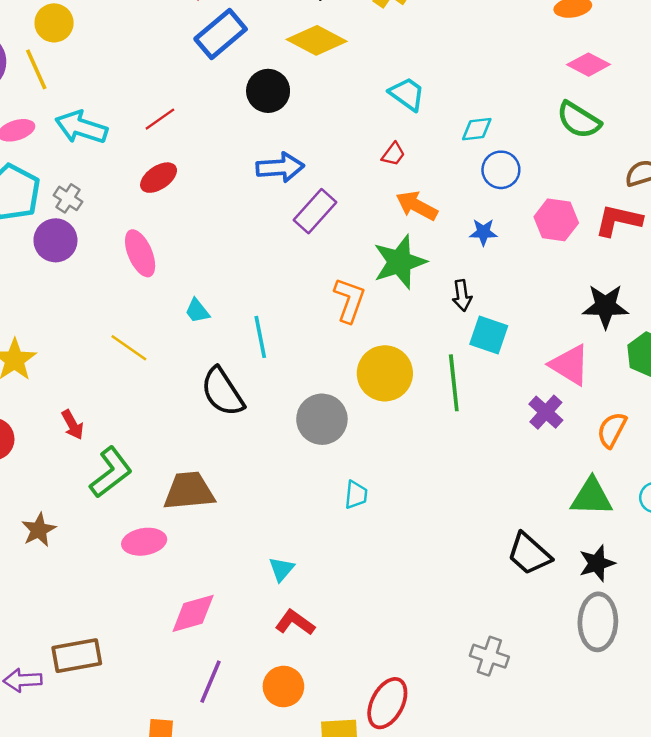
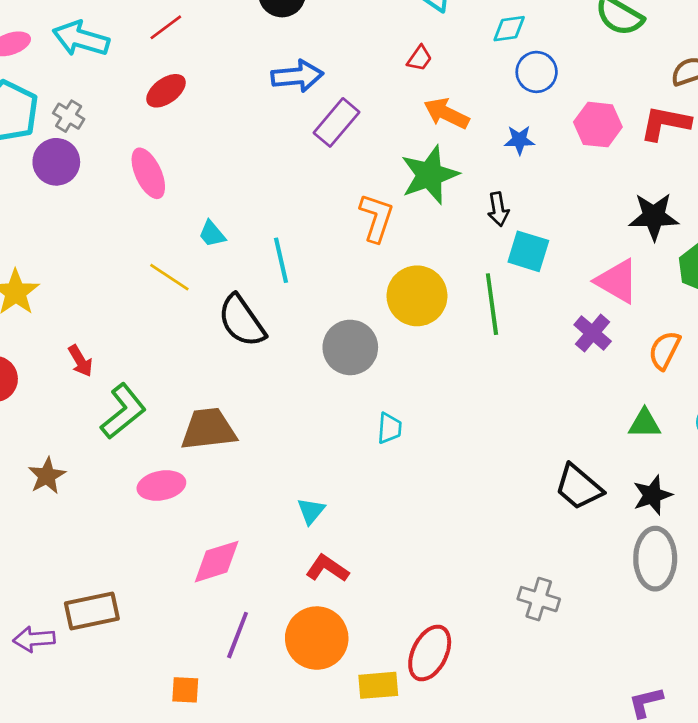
yellow line: (129, 348) -> (169, 277), moved
green triangle: (592, 497) -> (645, 423), size x0.7
orange circle: (283, 686) -> (317, 638), size x1.4

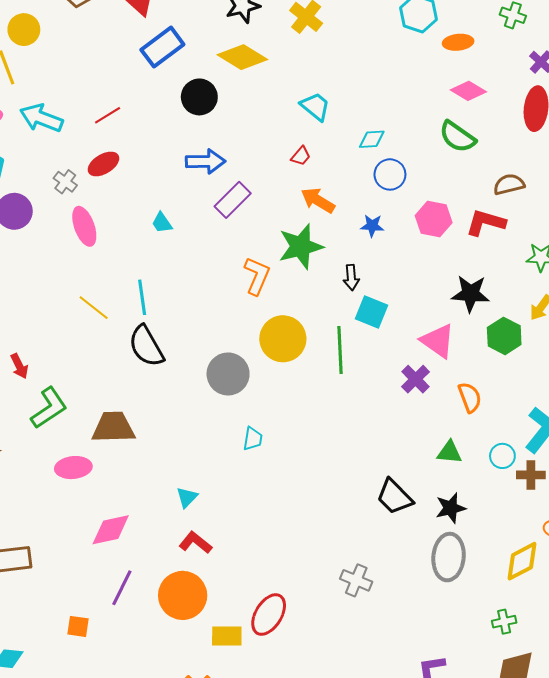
gray cross: (69, 116) -> (65, 182), moved
cyan trapezoid: (212, 234) -> (162, 223), moved
cyan line: (281, 260) -> (142, 297), moved
orange semicircle: (665, 350) -> (470, 397), turned 128

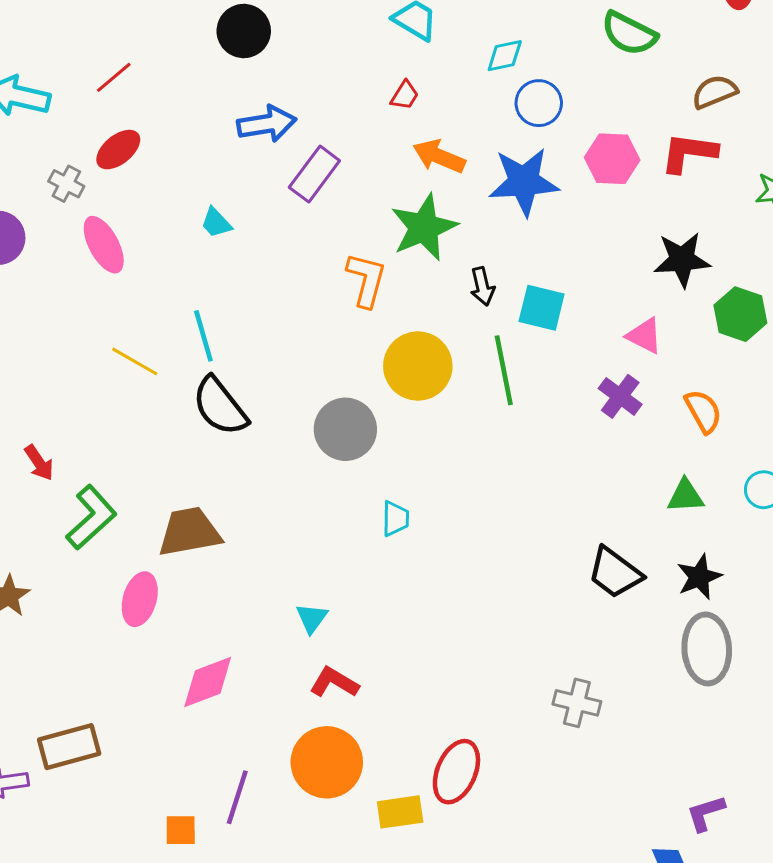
blue star: (372, 226) -> (524, 182), size x2.0
black arrow: (351, 278) -> (482, 286), moved
pink triangle: (438, 341) -> (644, 336), size x0.7
pink ellipse: (73, 468) -> (140, 599), turned -60
purple line: (122, 588) -> (237, 797), moved

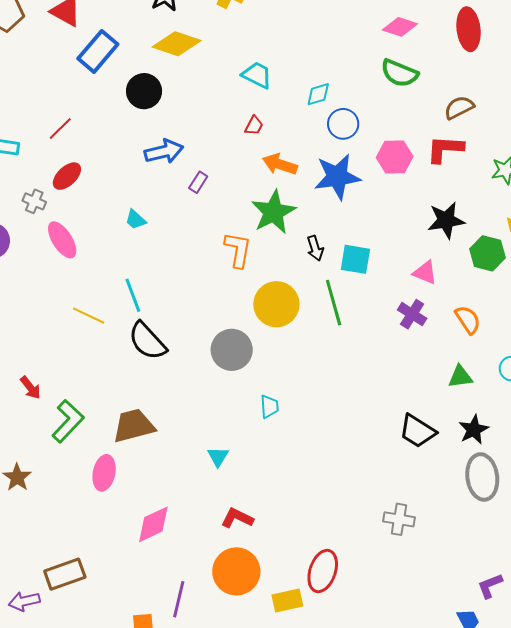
purple rectangle: (314, 174) -> (198, 182), size x0.6
cyan triangle: (312, 618) -> (218, 457), moved

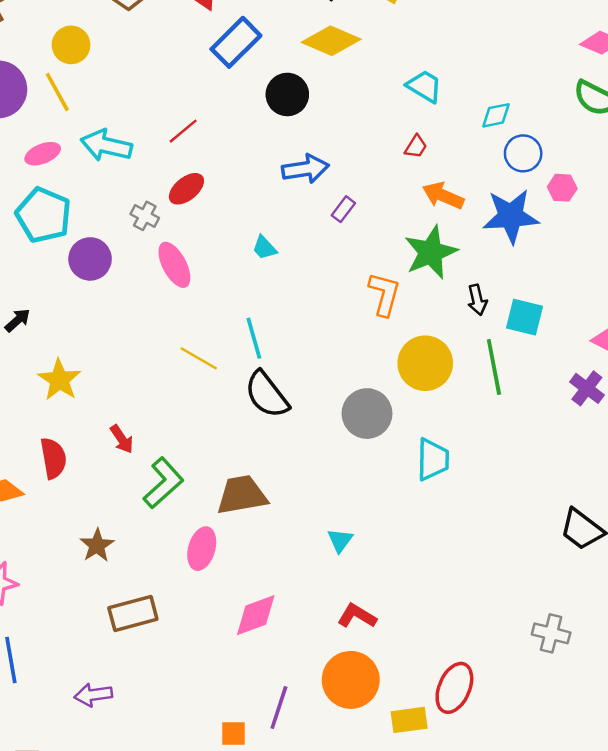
pink hexagon: (395, 157) -> (562, 188), moved, size x0.7
cyan trapezoid: (269, 406) -> (433, 459), moved, size x1.5
brown rectangle: (65, 574) -> (133, 613), moved

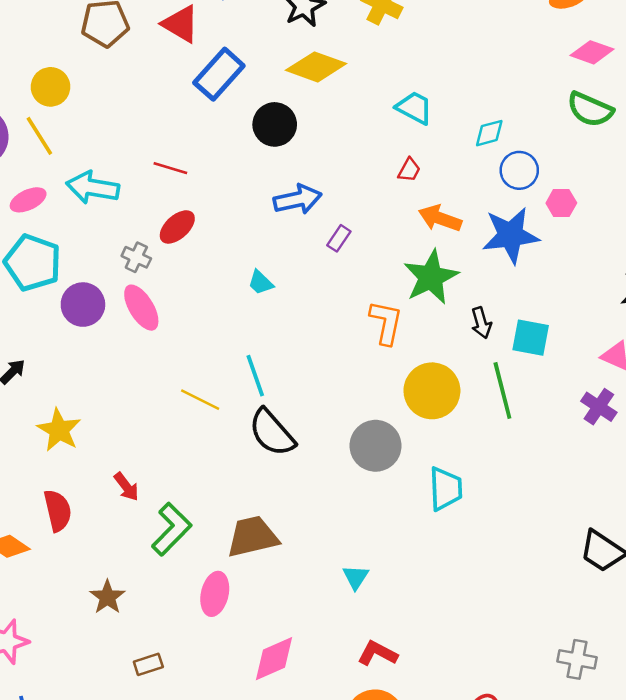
red line: (183, 131) -> (170, 168), turned 60
pink ellipse: (174, 265) -> (141, 308), moved
brown rectangle: (133, 613) -> (148, 664), size x0.6

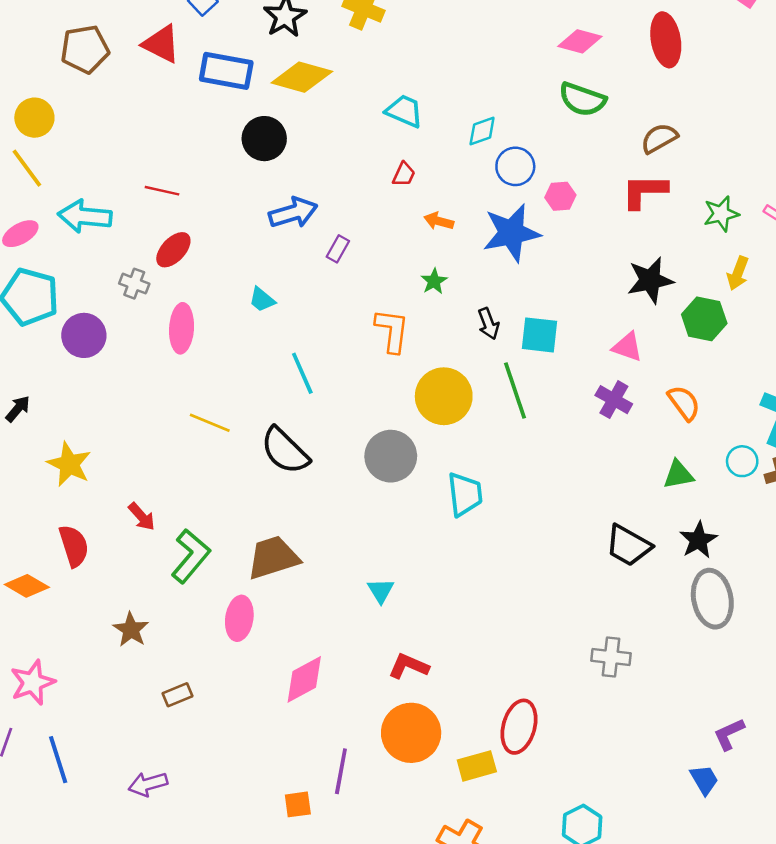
blue rectangle: (219, 74) -> (226, 71), moved, turned 63
orange arrow: (440, 218) -> (439, 221), size x0.7
green star: (431, 277) -> (434, 281), size x0.5
pink ellipse: (141, 308) -> (182, 328), moved, turned 39
cyan line: (255, 376) -> (302, 373), moved

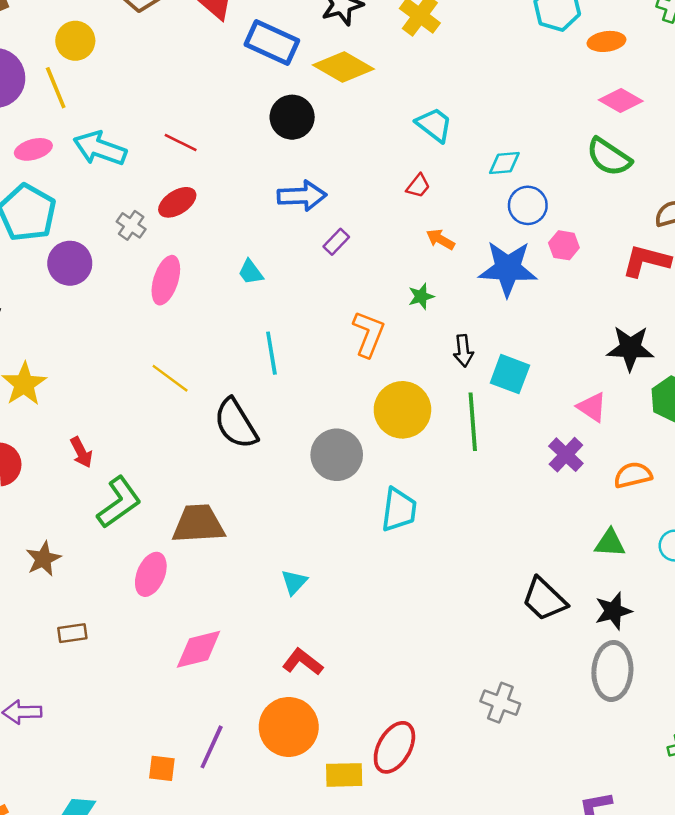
orange semicircle: (684, 403) -> (633, 475), turned -81

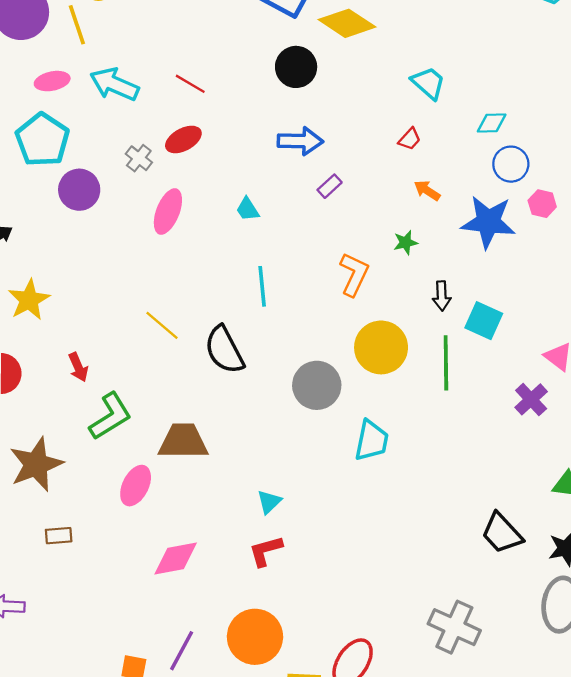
yellow line: (170, 378) -> (162, 325), moved
brown star: (43, 559) -> (36, 464), size x1.6
red L-shape: (303, 662) -> (266, 551), moved, turned -57
gray cross: (500, 703) -> (454, 627), size x1.4

